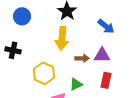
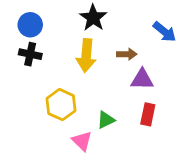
blue arrow: (106, 26) -> (165, 32), moved
black cross: (13, 50) -> (30, 54), moved
brown arrow: (82, 58) -> (127, 54), moved

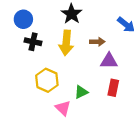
black cross: (30, 54) -> (33, 42), moved

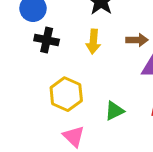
yellow arrow: (66, 43) -> (93, 41), size x0.7
pink triangle: (63, 108) -> (74, 136), moved

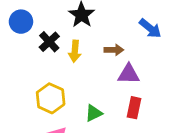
black cross: (47, 40) -> (49, 42), moved, turned 35

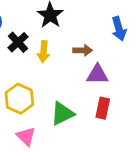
blue arrow: (150, 28) -> (119, 29), turned 35
green triangle: (94, 113) -> (62, 114), size x1.4

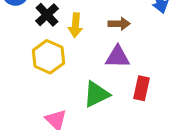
purple triangle: (97, 74) -> (117, 57), moved
yellow hexagon: (19, 99) -> (48, 57), moved

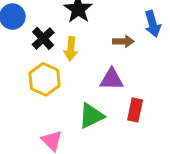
brown arrow: (119, 24) -> (123, 41), moved

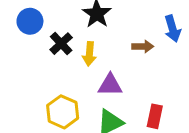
yellow hexagon: (45, 79) -> (63, 112), moved
purple triangle: (112, 79) -> (110, 85), moved

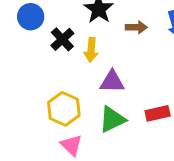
brown arrow: (143, 46) -> (136, 27), moved
red rectangle: (155, 116) -> (158, 113), turned 65

